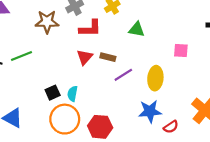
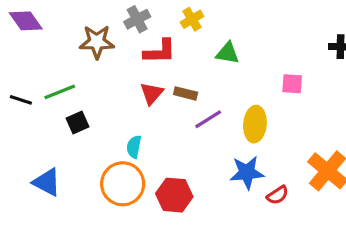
black square: (53, 93) -> (77, 122), moved

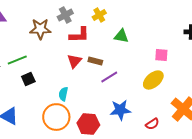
yellow ellipse: (255, 124) -> (153, 80), moved, turned 45
blue star: (247, 173) -> (120, 110), moved

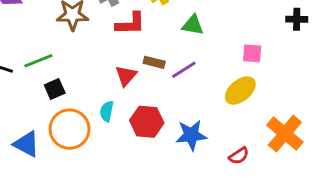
red triangle: (74, 61) -> (126, 76), moved
purple line: (109, 77) -> (184, 70), moved
orange circle: (56, 117) -> (70, 129), moved
red hexagon: (88, 124) -> (147, 122), moved

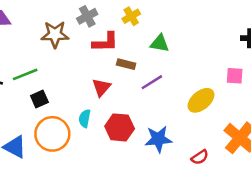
pink square: (252, 53) -> (235, 76), moved
brown rectangle: (154, 62) -> (126, 64), moved

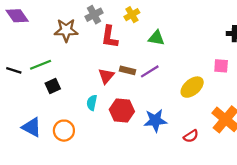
red L-shape: (105, 42) -> (110, 37), turned 100
brown rectangle: (126, 64) -> (127, 70), moved
orange circle: (52, 134) -> (64, 131), moved, size x0.7

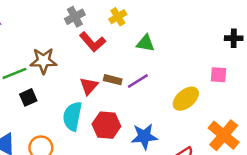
brown star: (66, 30) -> (43, 61), moved
red L-shape: (110, 37) -> (93, 42), turned -50
cyan semicircle: (92, 103) -> (72, 116), size x1.6

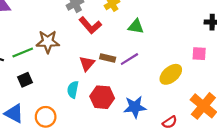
black square: (28, 97) -> (25, 80), moved
cyan semicircle: (72, 116) -> (73, 90), size x0.7

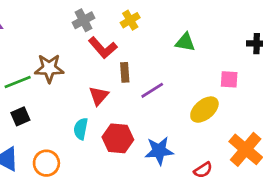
green triangle: (136, 26) -> (185, 42), moved
pink square: (199, 54) -> (229, 79), moved
brown rectangle: (108, 58) -> (125, 72), moved, turned 72

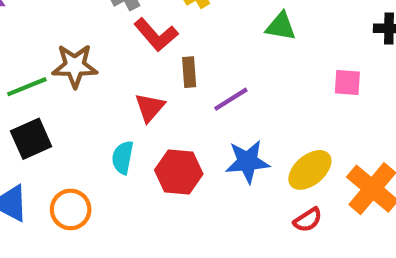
yellow ellipse: (204, 110) -> (310, 170), moved
black square: (20, 116) -> (31, 139), size x1.4
blue star: (159, 151) -> (247, 162), moved

